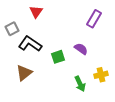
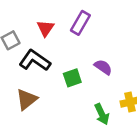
red triangle: (36, 12) -> (45, 28), moved
purple rectangle: (94, 19) -> (80, 23), moved

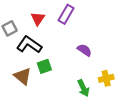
green square: (72, 78) -> (44, 66), moved
brown triangle: (27, 99) -> (23, 76), turned -42

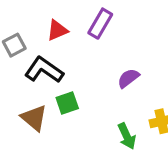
red triangle: (38, 19) -> (57, 30), turned 32
purple semicircle: (84, 50) -> (128, 78), turned -72

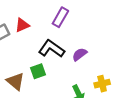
red triangle: (57, 30) -> (22, 25), moved
black L-shape: (44, 70) -> (51, 49), moved

